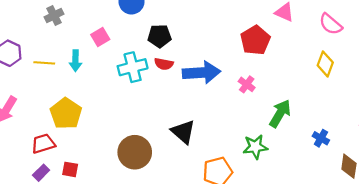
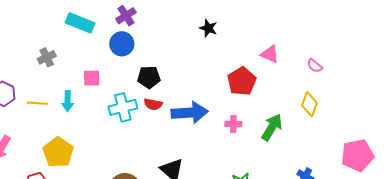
pink semicircle: (331, 24) -> (315, 66), size x0.7
pink square: (100, 37) -> (92, 78), turned 30
pink cross: (247, 84) -> (233, 124), turned -35
green arrow: (280, 113) -> (272, 127), moved

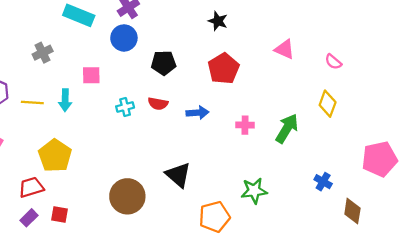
black pentagon: (149, 77) -> (164, 63), moved
red pentagon: (242, 81) -> (224, 69), moved
cyan cross: (123, 107) -> (125, 107), size x0.6
blue arrow: (190, 113) -> (197, 113), size x0.6

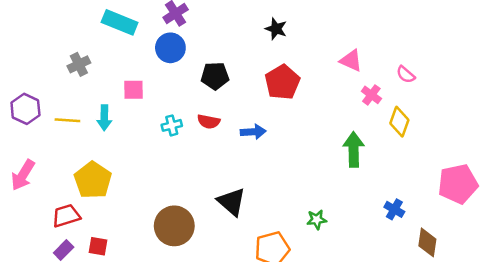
pink cross: (245, 125) -> (371, 95), moved, turned 36
green arrow: (287, 128) -> (354, 150), turned -32
green star: (254, 191) -> (317, 220), size x0.7

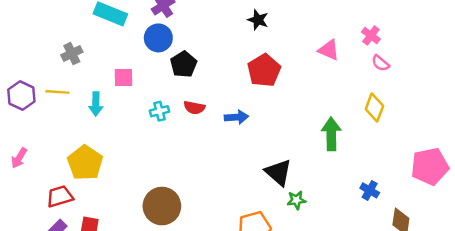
black pentagon: (215, 76) -> (184, 64), moved, turned -30
pink cross: (371, 95) -> (371, 36), moved
yellow line: (67, 120) -> (57, 92), moved
pink arrow: (23, 175) -> (19, 158), size x0.7
black triangle: (231, 202) -> (278, 172), moved

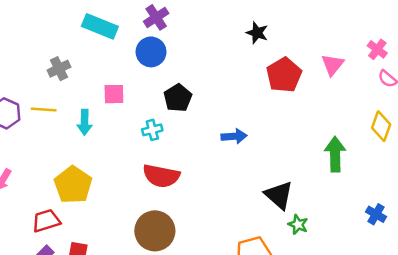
pink triangle: (329, 50) -> (333, 65), turned 45
black pentagon: (184, 64) -> (178, 98), moved
red pentagon: (264, 70) -> (284, 75), moved
red semicircle: (194, 108) -> (161, 176), moved, size x1.6
green star: (296, 200) -> (298, 224), turned 30

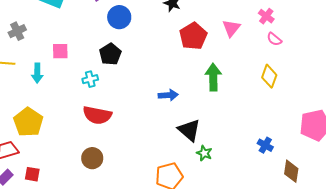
blue circle: (151, 52) -> (119, 17), moved
blue arrow: (234, 136) -> (168, 95), moved
green arrow: (335, 154) -> (213, 77), moved
brown circle: (155, 231) -> (92, 158), size x0.7

